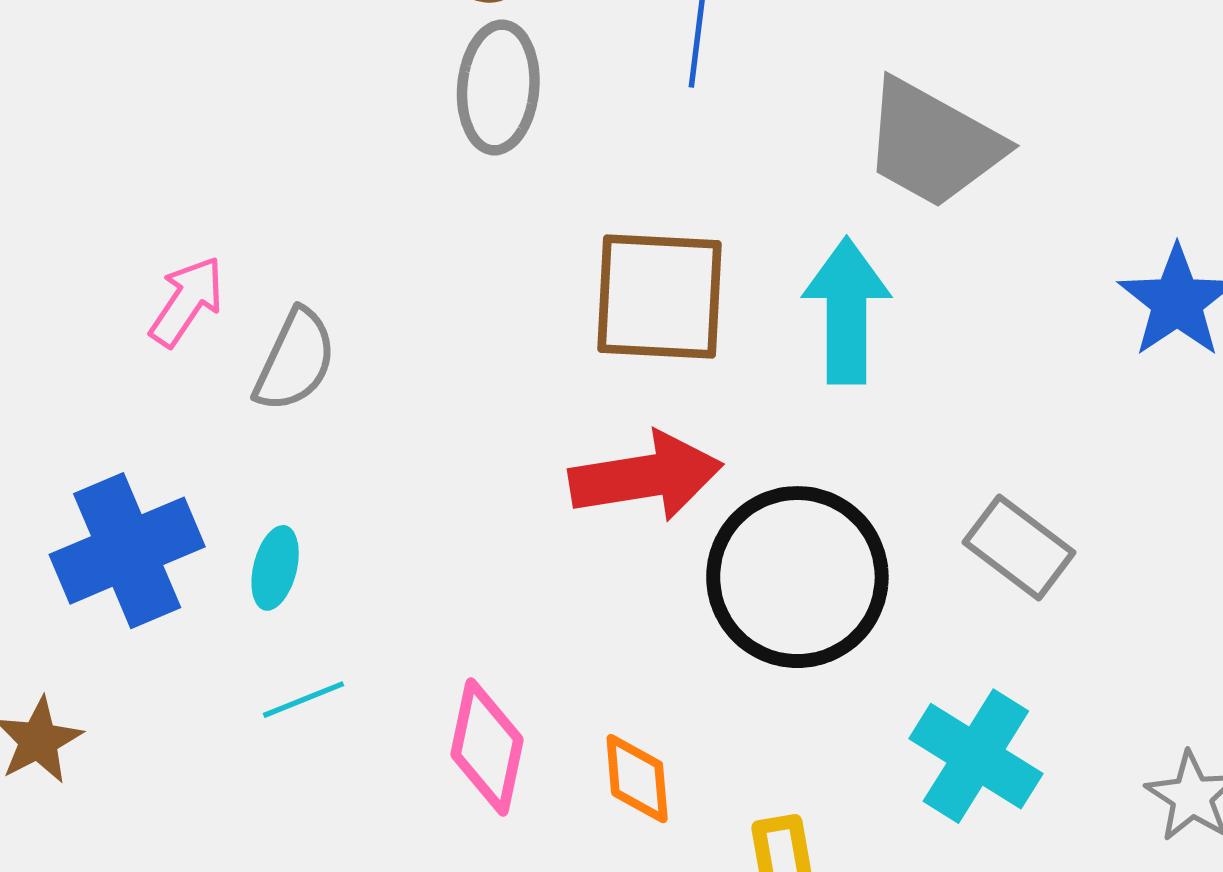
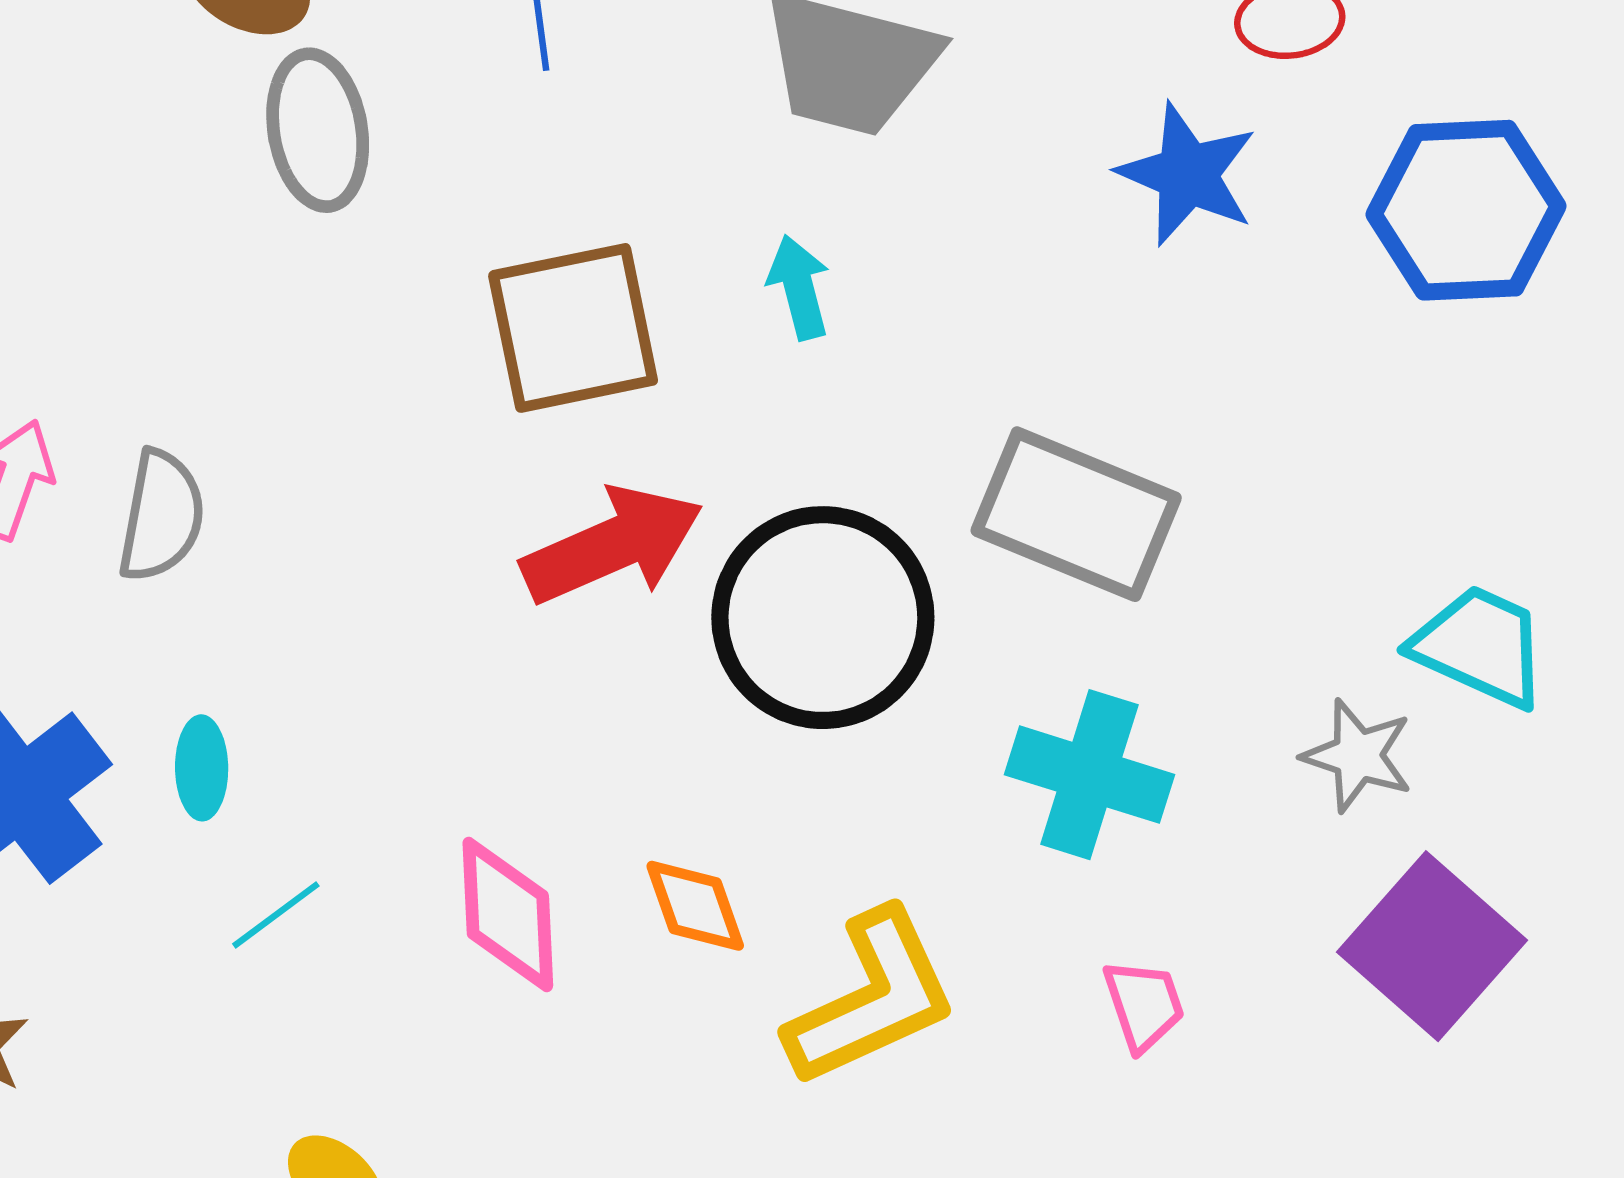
cyan arrow: (847, 311) -> (799, 287), size x0.6
gray rectangle: (1019, 547) -> (1076, 514), size x1.5

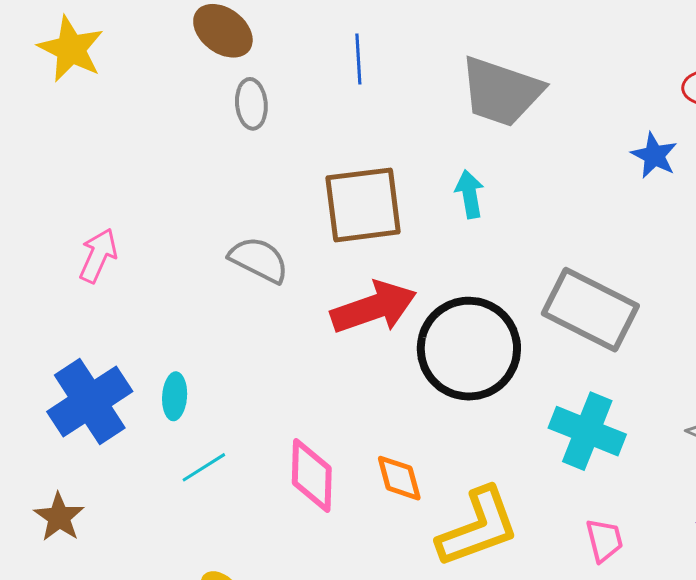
gray ellipse: (318, 130) -> (251, 104), size x0.7
blue star: (1187, 174) -> (654, 156), size x0.7
gray semicircle: (161, 516) -> (259, 260), moved, turned -78

